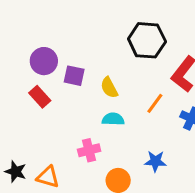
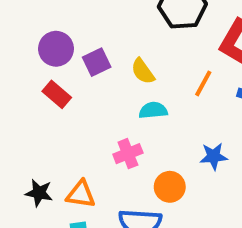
purple square: (74, 76) -> (97, 62), turned -30

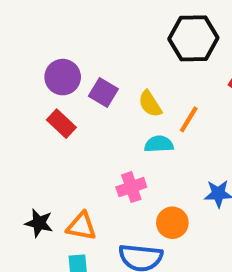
purple square: (97, 62) -> (103, 93), turned -36
orange line: (203, 83) -> (189, 119), moved

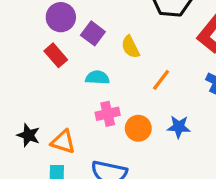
orange line: (189, 119) -> (161, 80), moved
cyan semicircle: (159, 144) -> (97, 78), moved
orange circle: (172, 223) -> (138, 128), moved

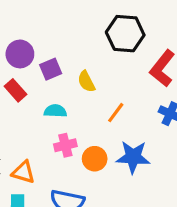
purple square: (93, 33) -> (51, 69), turned 30
blue star: (179, 127) -> (133, 157), size x1.5

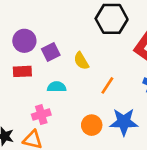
red rectangle: (15, 90) -> (22, 71), turned -48
pink cross: (65, 145) -> (41, 115), moved

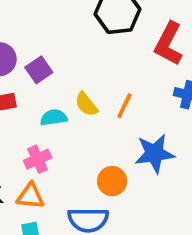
yellow semicircle: (81, 61) -> (86, 104), moved
orange circle: (92, 125) -> (112, 181), moved

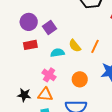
pink cross: (38, 159) -> (49, 75), turned -32
orange circle: (112, 181) -> (80, 79), moved

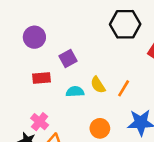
purple circle: (29, 22) -> (34, 37), moved
pink cross: (49, 75) -> (40, 122), moved

